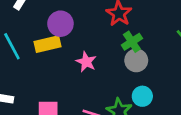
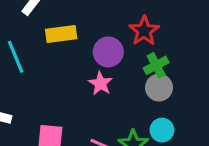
purple circle: (60, 24) -> (108, 52), moved
yellow rectangle: (48, 44) -> (61, 34), moved

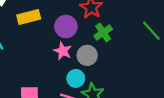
gray circle: (159, 88) -> (87, 55), moved
cyan circle: (162, 130) -> (76, 78), moved

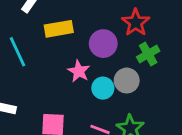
pink star: (63, 51) -> (79, 71), moved
cyan circle: (76, 78) -> (103, 88), moved

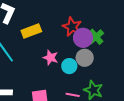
red star: (136, 23) -> (72, 27), moved
purple circle: (103, 44) -> (83, 38), moved

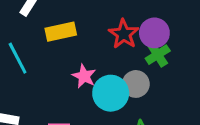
purple circle: (83, 38) -> (154, 33), moved
cyan circle: (69, 66) -> (111, 93), size x1.5

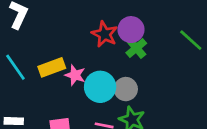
yellow rectangle: (61, 32) -> (52, 67), moved
gray circle: (136, 84) -> (126, 89), moved

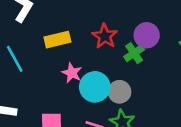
purple circle: (131, 30) -> (147, 35), moved
yellow rectangle: (52, 67) -> (57, 40), moved

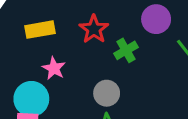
purple circle: (147, 35) -> (156, 19), moved
cyan circle: (95, 87) -> (31, 99), moved

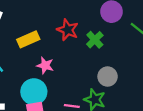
gray circle: (107, 93) -> (108, 77), moved

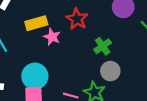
green cross: (95, 40) -> (103, 46), moved
pink star: (45, 65) -> (52, 37), moved

